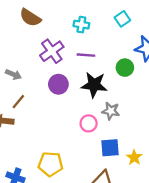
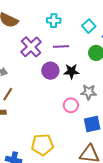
cyan square: (122, 19) -> (89, 26), moved
purple circle: (58, 84) -> (50, 71), moved
black star: (94, 85) -> (71, 71), size x0.7

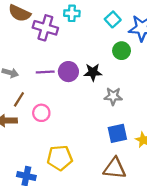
purple line: (61, 46) -> (45, 72), moved
purple cross: (31, 47) -> (45, 28), moved, turned -30
pink circle: (71, 105) -> (41, 113), moved

